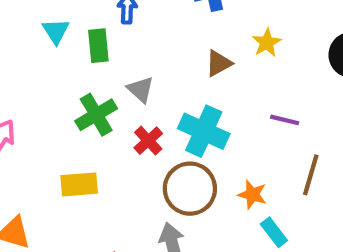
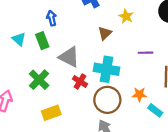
gray triangle: (141, 90) -> (69, 57), size x1.5
green cross: (96, 115) -> (39, 80), moved

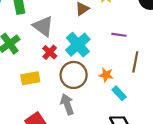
cyan cross: (107, 69) -> (78, 45), turned 30
yellow rectangle: (51, 113) -> (30, 78), moved

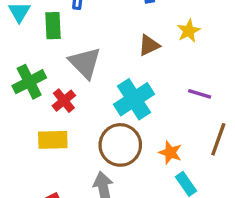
red cross: (50, 52) -> (64, 101), moved

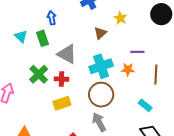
cyan cross: (134, 99) -> (101, 66), turned 30
red cross: (64, 101) -> (62, 79), turned -32
orange star: (170, 153) -> (128, 69), moved

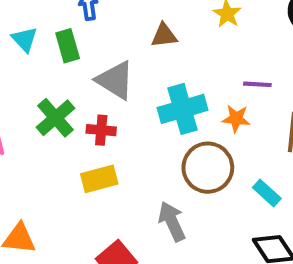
brown triangle: (100, 33) -> (164, 35), moved, turned 32
brown circle: (101, 95) -> (208, 168), moved

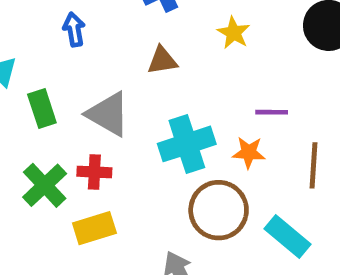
green rectangle: (68, 46) -> (42, 108), moved
green cross: (56, 118) -> (45, 185), moved
cyan rectangle: (267, 193) -> (287, 237), size x1.4

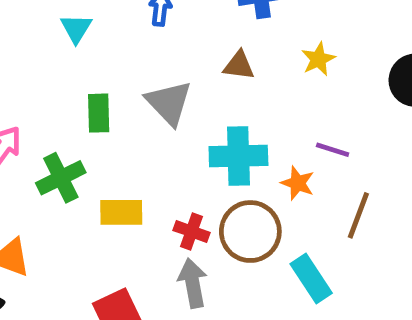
green rectangle: (42, 108) -> (99, 113), moved
red cross: (94, 172) -> (192, 231), moved
green cross: (45, 185) -> (61, 178), moved

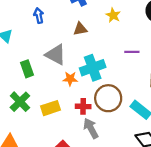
orange star: (298, 183) -> (70, 79), moved

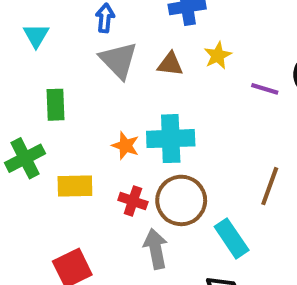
yellow star: (113, 15) -> (218, 55), moved
purple line: (132, 52) -> (265, 89), moved
gray triangle: (56, 55) -> (119, 60), moved
gray arrow: (91, 128) -> (156, 249), moved

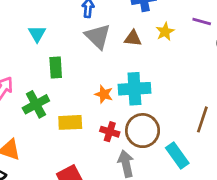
cyan triangle: (36, 35) -> (37, 34), moved
purple line: (265, 89) -> (202, 22), moved

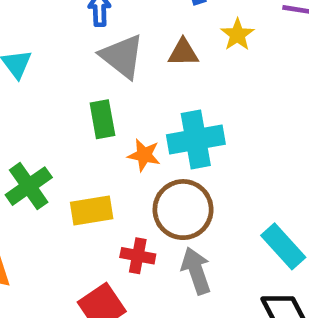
green rectangle: (56, 68) -> (102, 119), moved
brown circle: (143, 131) -> (183, 210), moved
red cross: (110, 132) -> (138, 256), moved

